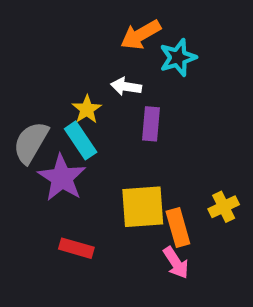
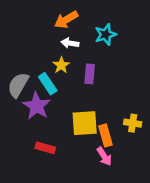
orange arrow: (141, 35) -> (66, 20), moved
white arrow: (126, 87) -> (70, 43), moved
yellow star: (87, 109) -> (61, 65), moved
yellow cross: (224, 207) -> (133, 123), turned 35

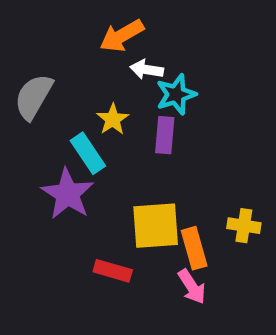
cyan star: (106, 34) -> (176, 94), moved
white arrow: (70, 43) -> (147, 70), moved
gray semicircle: (18, 85) -> (34, 97), moved
red rectangle: (45, 148) -> (113, 271), moved

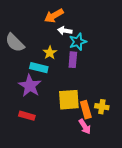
gray semicircle: (34, 97) -> (15, 43), turned -75
cyan rectangle: (88, 153) -> (39, 68), turned -42
yellow cross: (244, 226) -> (102, 107), moved
red rectangle: (113, 271) -> (27, 116), moved

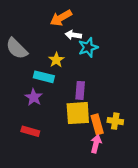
purple rectangle: (73, 60) -> (80, 90), moved
purple star: (30, 86) -> (34, 97), size x0.7
pink arrow: (85, 127) -> (96, 144), turned -133

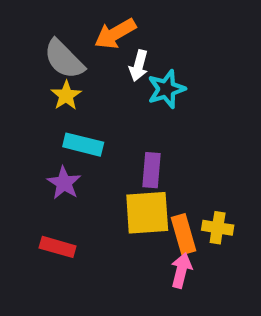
white arrow: (73, 35) -> (139, 66), turned -84
gray semicircle: (17, 49) -> (64, 59), moved
yellow star: (56, 60) -> (66, 95), moved

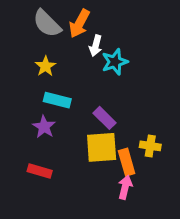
orange arrow: (115, 34) -> (79, 24), turned -32
gray semicircle: (64, 59) -> (47, 24), moved
purple rectangle: (151, 170) -> (104, 118), turned -50
yellow cross: (218, 228) -> (150, 146), moved

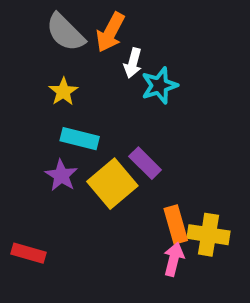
yellow cross: (150, 146) -> (208, 235), moved, size x1.4
yellow square: (102, 147) -> (112, 184), moved, turned -36
red rectangle: (40, 171) -> (29, 253), moved

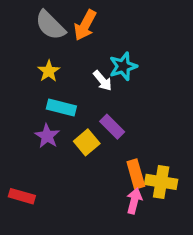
white arrow: (133, 63) -> (103, 81), moved, turned -55
yellow square: (112, 184) -> (87, 142), size x0.7

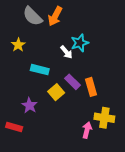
yellow star: (49, 71) -> (18, 45), moved
purple star: (47, 136) -> (29, 105), moved
orange rectangle: (136, 174) -> (91, 87), moved

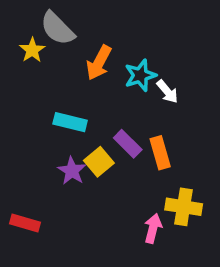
orange arrow: (55, 16) -> (99, 63), moved
yellow star: (18, 45) -> (32, 50), moved
white arrow: (66, 52) -> (167, 92), moved
purple star: (29, 105) -> (72, 171), moved

